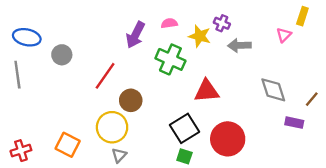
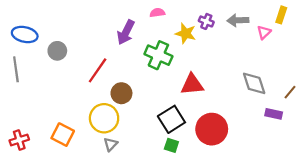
pink semicircle: (169, 23) -> (157, 13), moved
gray arrow: (239, 45) -> (238, 20), moved

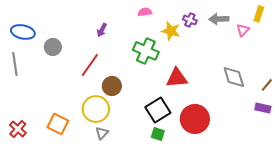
purple arrow: (126, 32) -> (102, 30), moved, size x0.6
purple rectangle: (274, 114) -> (263, 108), moved
red cross: (19, 140) -> (18, 129), turned -30

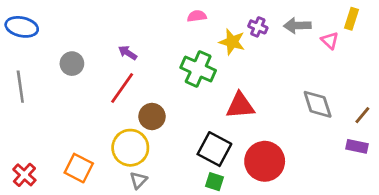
purple arrow: (102, 30) -> (128, 53), moved, turned 96
pink triangle: (243, 30) -> (330, 40), turned -32
blue ellipse: (23, 32) -> (22, 27), moved
black square: (158, 110) -> (214, 149), turned -30

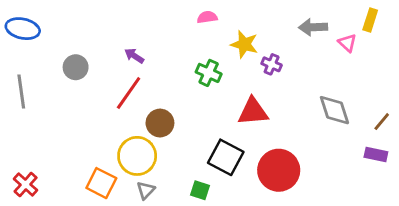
purple cross: (258, 27) -> (272, 64), moved
green cross: (198, 69) -> (209, 73), size x0.7
orange square: (79, 168) -> (101, 183), moved
green square: (214, 182) -> (200, 190), moved

